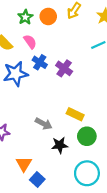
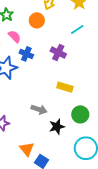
orange circle: (48, 16) -> (37, 20), moved
purple cross: (64, 68) -> (58, 52), moved
yellow rectangle: (75, 114) -> (65, 87), moved

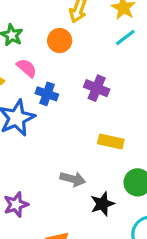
cyan line: (77, 30) -> (125, 38), moved

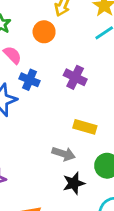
gray arrow: (73, 179) -> (64, 154), moved

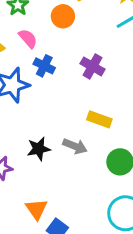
black star: (74, 183) -> (39, 149), moved

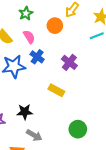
yellow rectangle: (99, 119) -> (56, 90), moved
gray arrow: (75, 146) -> (34, 135), moved

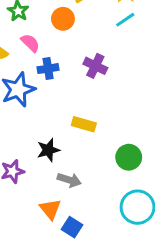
blue cross: (37, 57) -> (48, 69), turned -32
yellow rectangle: (56, 90) -> (84, 124), moved

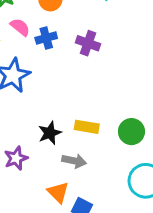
blue cross: (48, 69) -> (46, 38), moved
yellow rectangle: (84, 124) -> (87, 127), moved

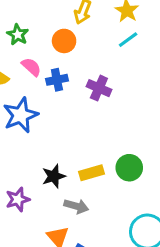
yellow rectangle: (87, 127) -> (92, 173), turned -30
green circle: (131, 132) -> (129, 168), moved

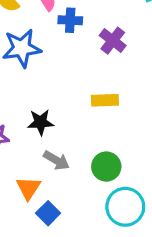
green circle: (129, 168) -> (106, 167), moved
yellow rectangle: (92, 173) -> (105, 100), moved

